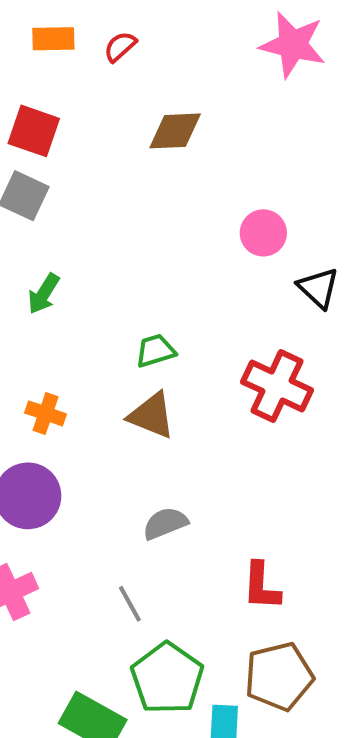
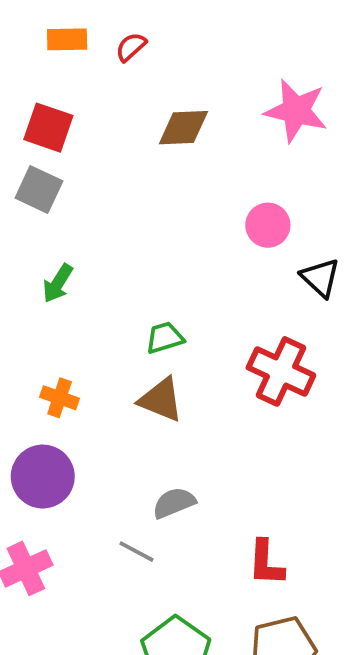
pink star: (293, 45) -> (296, 111), moved
gray line: (130, 604) -> (137, 552), moved, turned -33

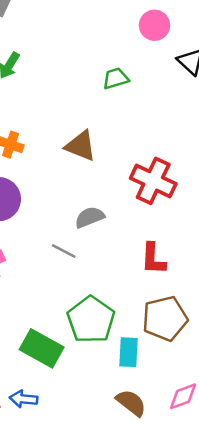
green trapezoid: (165, 338) -> (116, 78), moved
red cross: (281, 371) -> (153, 181), moved

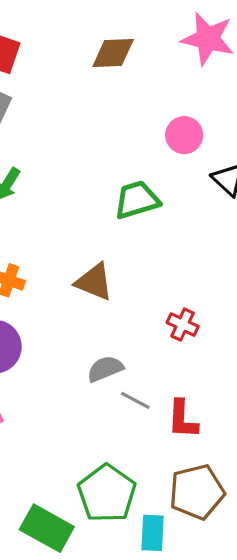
green trapezoid: (116, 78) -> (137, 200), size x1.4
red cross: (153, 181) -> (183, 325), size x0.6
gray line: (64, 251) -> (135, 400), moved

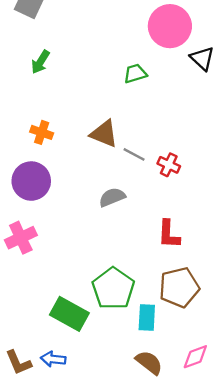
pink circle: (184, 135) -> (170, 26), size x1.6
green trapezoid: (137, 200) -> (135, 74), size x0.7
gray line: (135, 400) -> (134, 154), moved

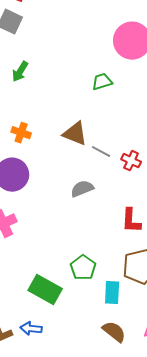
green pentagon: (113, 289) -> (83, 268), size x0.7

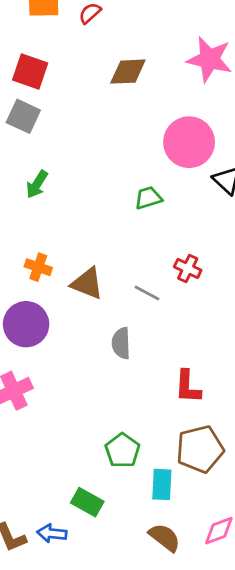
brown triangle: (75, 134) -> (87, 283), moved
red cross: (131, 161) -> (188, 268), moved
gray semicircle: (82, 189) -> (121, 343), turned -70
green rectangle: (45, 290) -> (87, 502), moved, size x0.7

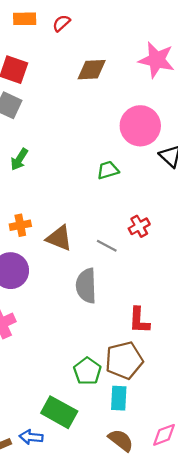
orange cross: (38, 267) -> (20, 225), turned -30
red cross: (188, 268) -> (139, 226), turned 36
gray semicircle: (121, 343) -> (86, 286), size x1.4
brown pentagon: (200, 449) -> (124, 360), moved
green rectangle: (87, 502) -> (59, 412), size x1.4

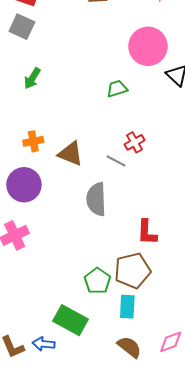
red cross: (139, 226) -> (135, 142), moved

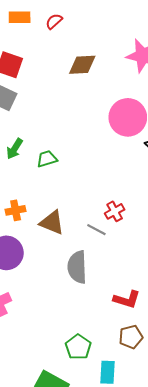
green trapezoid: (117, 89) -> (47, 159), moved
red L-shape: (147, 232) -> (127, 299), turned -76
brown pentagon: (132, 271) -> (131, 337), moved, size x0.7

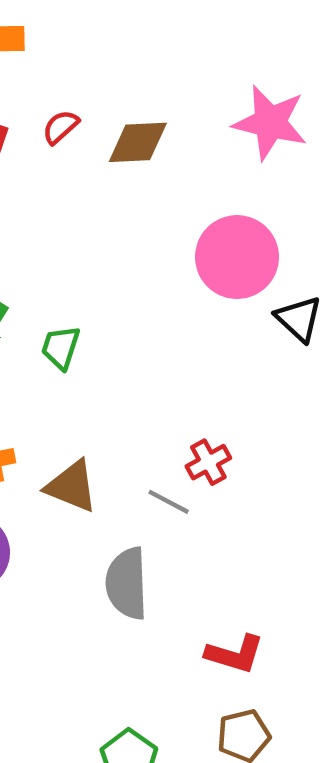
red semicircle: (54, 21) -> (61, 127), moved
green trapezoid: (47, 159) -> (61, 347), turned -55

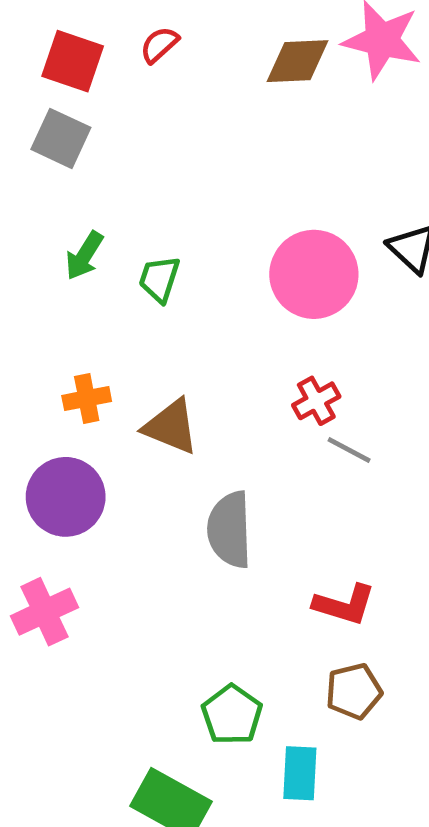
brown diamond: (138, 142) -> (298, 61), moved
pink circle: (237, 257) -> (314, 274), moved
gray line: (169, 502) -> (349, 450), moved

